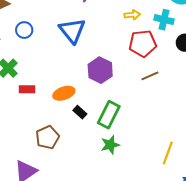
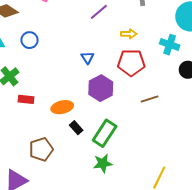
yellow arrow: (132, 15) -> (129, 34), moved
blue triangle: (72, 31) -> (87, 58), moved, size x0.5
red pentagon: (143, 43) -> (131, 63), moved

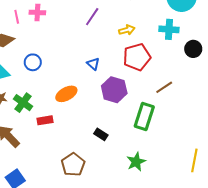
orange ellipse: (62, 107) -> (66, 94), moved
green rectangle: (105, 133) -> (144, 117), moved

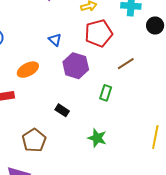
green rectangle: (144, 117) -> (106, 93), size x0.6
green star: (136, 162) -> (97, 138), turned -30

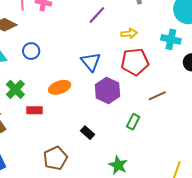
blue triangle: (55, 40) -> (91, 62), size x1.5

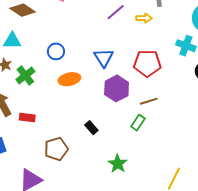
yellow arrow: (129, 33) -> (144, 18), moved
blue circle: (31, 51) -> (56, 51), moved
brown line: (157, 96) -> (149, 101), moved
red rectangle: (35, 110) -> (27, 117), moved

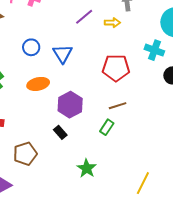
blue circle: (56, 51) -> (31, 47), moved
blue triangle: (104, 58) -> (63, 54), moved
purple hexagon: (117, 88) -> (70, 105), moved

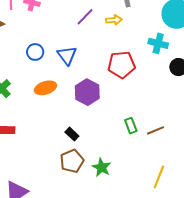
purple hexagon: (70, 105) -> (87, 92), moved
brown line: (118, 106) -> (155, 130), moved
green rectangle: (107, 127) -> (131, 126), moved, turned -49
brown pentagon: (25, 154) -> (72, 161), moved

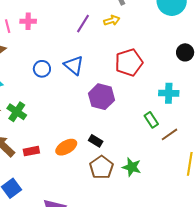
cyan cross: (158, 43) -> (169, 93), moved
orange ellipse: (45, 88) -> (66, 147), moved
brown line: (155, 130) -> (169, 134), moved

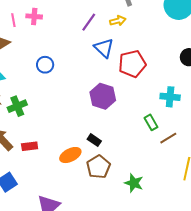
blue triangle: (74, 65) -> (104, 48), moved
green cross: (17, 112) -> (17, 106), turned 30
orange ellipse: (66, 147) -> (70, 155), moved
green star: (132, 167) -> (134, 183), moved

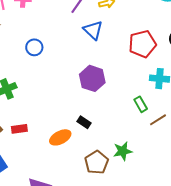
red pentagon: (132, 64) -> (142, 44), moved
brown pentagon: (98, 167) -> (97, 162), moved
green star: (134, 183) -> (123, 151), moved, turned -30

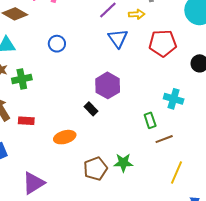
red pentagon: (142, 44) -> (163, 43), moved
black rectangle: (84, 122) -> (91, 109), moved

